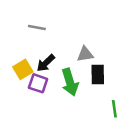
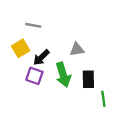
yellow square: (23, 69) -> (21, 48), moved
black rectangle: (98, 74) -> (88, 79), moved

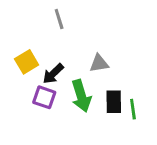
gray line: (33, 25) -> (59, 19), moved, turned 63
green line: (103, 99) -> (133, 109), moved

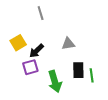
green arrow: (81, 96) -> (55, 81), moved
purple square: (44, 97) -> (30, 67), turned -35

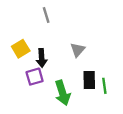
gray triangle: (68, 44) -> (78, 50), turned -40
black arrow: (36, 51) -> (42, 58), turned -49

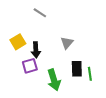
gray line: (46, 15) -> (40, 13), turned -40

